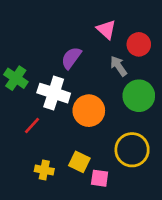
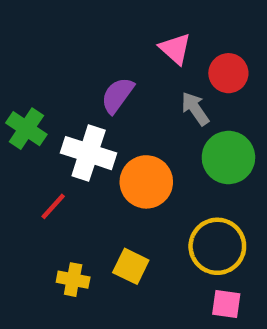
pink square: (100, 178) -> (226, 304), moved

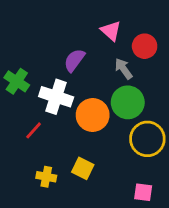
green circle: (228, 157) -> (128, 102), moved
yellow circle: (217, 246) -> (147, 139), moved

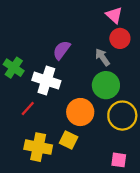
pink triangle: (111, 31) -> (114, 15), moved
orange circle: (93, 115) -> (80, 112), moved
yellow cross: (46, 177) -> (38, 147), size x1.6

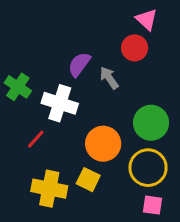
red circle: (120, 38) -> (135, 48), moved
gray arrow: (102, 57) -> (109, 78), moved
green circle: (106, 85) -> (151, 123), moved
yellow circle: (122, 116) -> (148, 168), moved

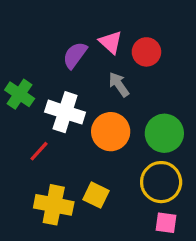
pink triangle: (147, 19) -> (111, 42), moved
purple semicircle: (79, 64) -> (75, 55), moved
orange circle: (103, 144) -> (111, 132), moved

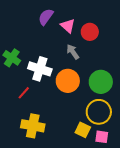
purple semicircle: (75, 55) -> (46, 17), moved
yellow square: (96, 195) -> (83, 130), moved

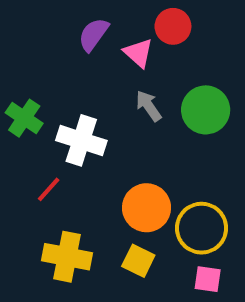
red circle: (90, 32) -> (173, 26), moved
orange circle: (68, 81) -> (146, 208), moved
green circle: (101, 82) -> (206, 110), moved
yellow square: (83, 130) -> (138, 261), moved

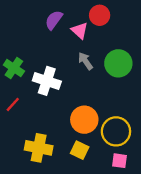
red line: (49, 189) -> (13, 104), moved

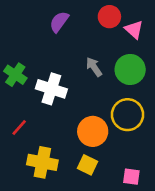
pink triangle: (80, 31) -> (134, 30), moved
red line: (13, 104) -> (19, 128), moved
yellow circle: (116, 131) -> (128, 115), moved

